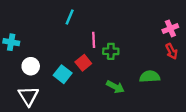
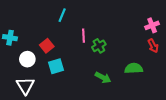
green cross: (111, 51) -> (99, 46), turned -32
red square: (83, 63) -> (47, 46), moved
cyan square: (63, 74) -> (56, 66), turned 35

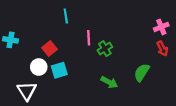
cyan line: (62, 15) -> (66, 16), turned -32
white circle: (27, 59) -> (39, 67), moved
green semicircle: (134, 68) -> (142, 72), turned -54

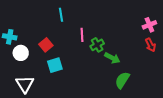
white circle: (39, 67) -> (21, 53), moved
green semicircle: (142, 72) -> (122, 80), moved
green arrow: (109, 82) -> (112, 58), moved

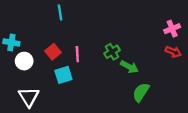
cyan line: (61, 15) -> (60, 12), moved
pink line: (82, 35) -> (77, 54), moved
red arrow: (150, 45) -> (173, 52), turned -40

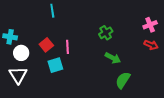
green cross: (112, 52) -> (106, 33), moved
white triangle: (29, 97) -> (18, 75), moved

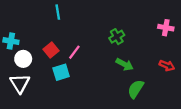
pink cross: (150, 25) -> (166, 28), turned 32
red arrow: (151, 45) -> (167, 66), moved
pink line: (67, 47) -> (74, 52), turned 40

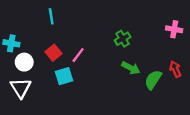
cyan line: (58, 12) -> (51, 16), moved
red arrow: (167, 66) -> (175, 69), turned -136
green semicircle: (136, 89) -> (153, 80), moved

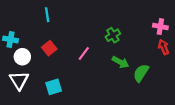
pink line: (78, 55) -> (84, 53), moved
red arrow: (175, 69) -> (164, 47), moved
cyan square: (64, 76) -> (54, 87), moved

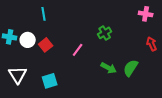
pink cross: (160, 27) -> (146, 14), moved
white circle: (22, 57) -> (28, 40), moved
green arrow: (120, 62) -> (109, 68), moved

